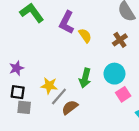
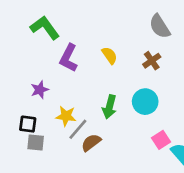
purple L-shape: (67, 22) -> (69, 58), moved
purple star: (17, 68) -> (40, 90), moved
pink square: (123, 94) -> (161, 140), moved

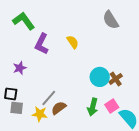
brown cross: (152, 61) -> (116, 79), moved
green arrow: (110, 107) -> (93, 107), moved
yellow star: (66, 116) -> (40, 114), moved

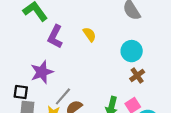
purple star: (20, 68) -> (42, 72), moved, size x1.5
cyan circle: (100, 77) -> (132, 51), moved

